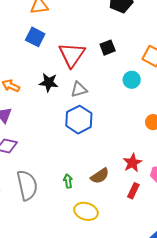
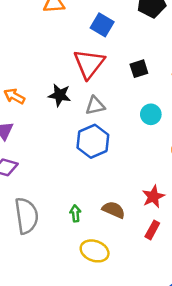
blue square: (35, 37) -> (102, 25), moved
black square: (108, 48) -> (139, 69), moved
cyan circle: (132, 80) -> (151, 114), moved
brown semicircle: (100, 176) -> (114, 210), turned -126

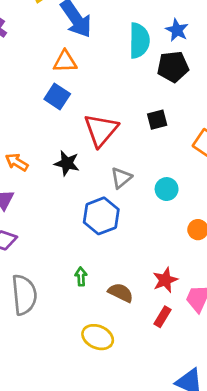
blue square: (102, 25) -> (57, 97), moved
black square: (139, 69) -> (157, 120), moved
gray triangle: (95, 106) -> (121, 178), moved, turned -30
green arrow: (75, 213) -> (81, 276), moved

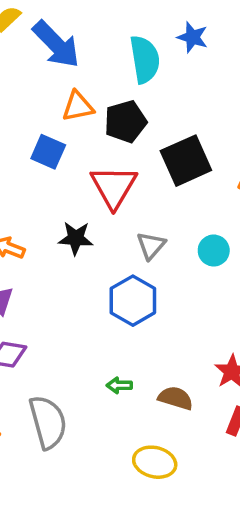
orange triangle: (65, 61) -> (78, 106), moved
black pentagon: (173, 67) -> (125, 122), moved
black square: (157, 120) -> (186, 161), size x1.8
green arrow: (81, 276) -> (119, 385), turned -78

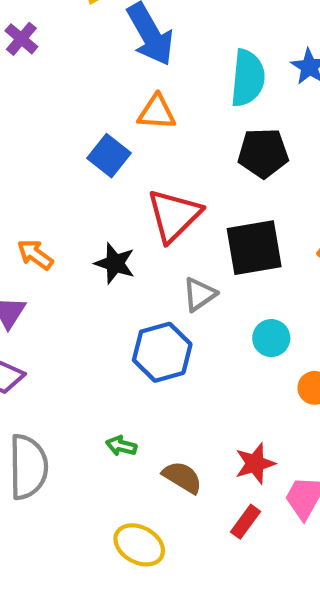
black pentagon: (125, 122) -> (263, 153), moved
black square: (186, 161) -> (254, 248), moved
cyan circle: (214, 251) -> (271, 338), moved

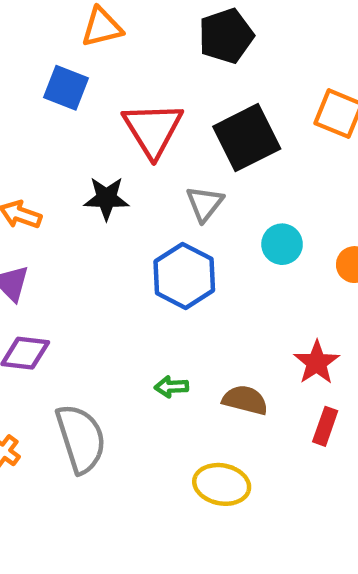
cyan circle: (271, 338) -> (282, 244), moved

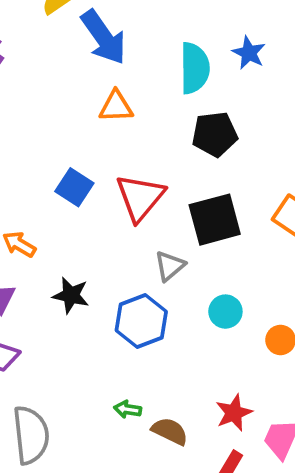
blue square: (66, 88) -> (74, 187), moved
black star: (106, 198) -> (71, 295), moved
green arrow: (171, 387) -> (128, 409), moved

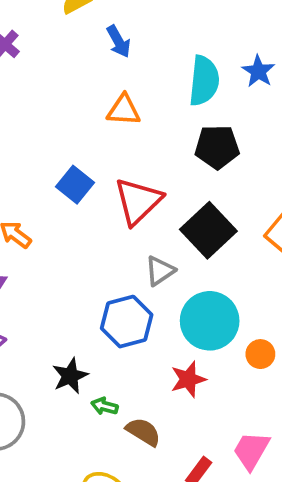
blue arrow: (104, 37) -> (119, 41), size x0.6
black square: (215, 220) -> (208, 230), turned -34
black star: (71, 295) -> (70, 376), moved, turned 30
cyan circle: (225, 312) -> (210, 321), size x1.8
red star: (234, 413) -> (188, 379), moved

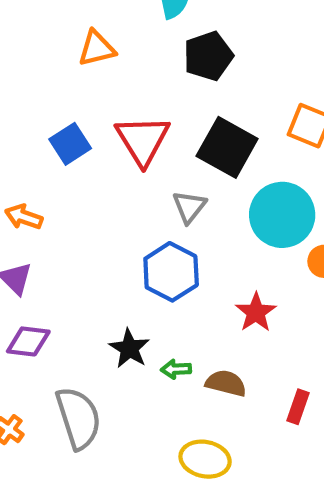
blue square: (75, 185) -> (70, 144), turned 36
cyan circle: (210, 321) -> (282, 215), moved

